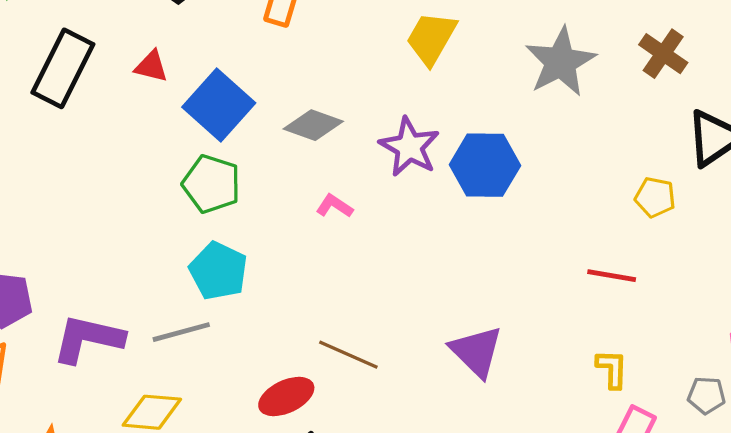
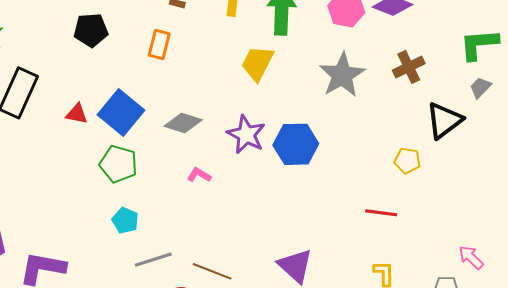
brown cross: (663, 54) -> (409, 67), turned 32
red triangle: (151, 66) -> (77, 114), moved
cyan pentagon: (218, 271) -> (125, 220), size x0.7
gray line: (181, 332) -> (153, 260), moved

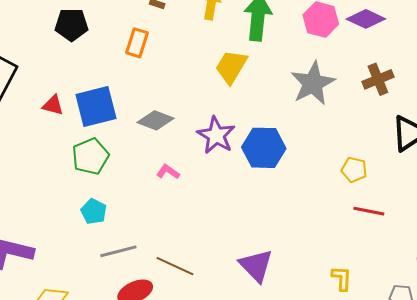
blue square: (121, 112) -> (96, 107), turned 33
yellow pentagon: (407, 161) -> (354, 170), moved
green pentagon: (118, 164) -> (90, 156), turned 30
red line: (381, 213) -> (369, 211), moved

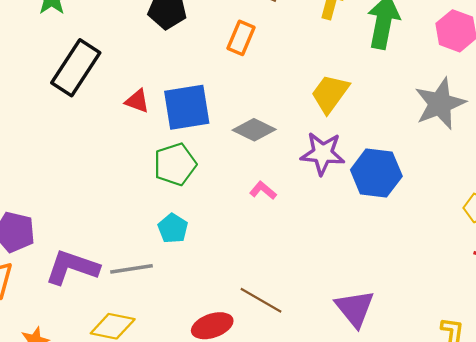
yellow trapezoid: (231, 67) -> (330, 93), moved
purple star: (216, 135) -> (323, 153), turned -30
gray line: (118, 251) -> (132, 269), moved

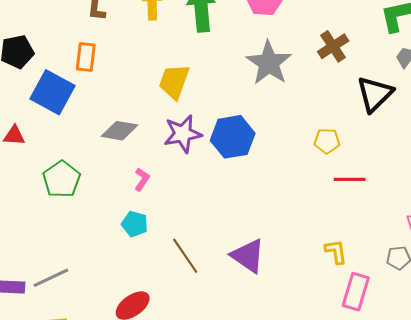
blue square: (187, 107) -> (52, 92), moved, turned -36
pink L-shape: (263, 190) -> (142, 179), turned 100
cyan pentagon: (173, 228) -> (135, 224), moved
brown line: (261, 300) -> (185, 256), moved, turned 42

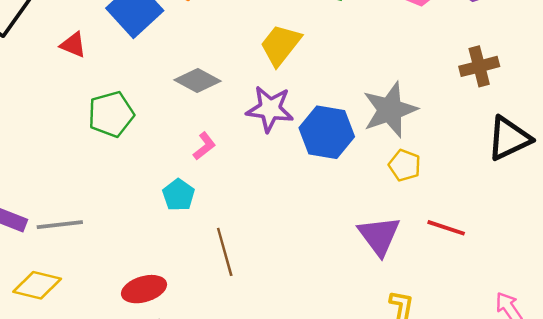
gray star: (269, 63) -> (390, 110), moved
yellow pentagon: (327, 141) -> (405, 165), moved
purple triangle: (248, 256) -> (379, 236), moved

